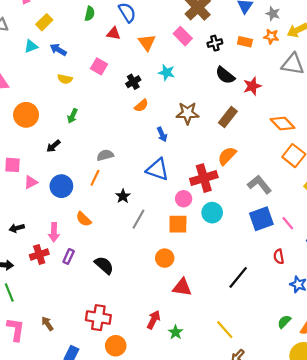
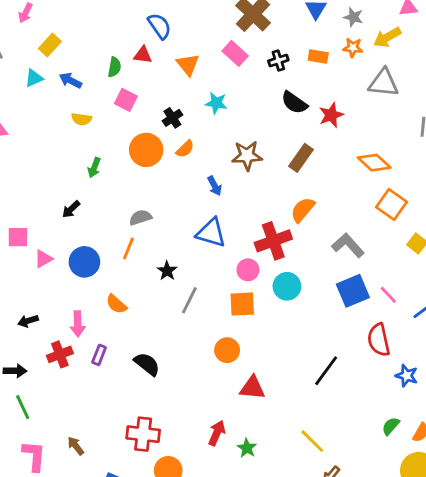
green semicircle: (90, 14) -> (114, 67), moved
orange circle: (26, 115) -> (146, 150), moved
red semicircle: (279, 257) -> (379, 340), size x1.6

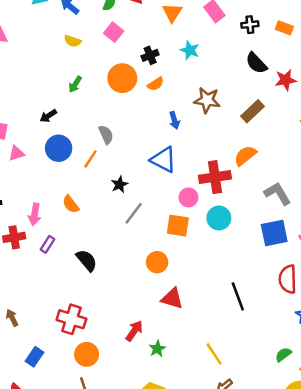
gray semicircle: (140, 217) -> (106, 135), turned 72
blue circle: (84, 262) -> (59, 148), moved
black line: (326, 371) -> (238, 296), turned -68

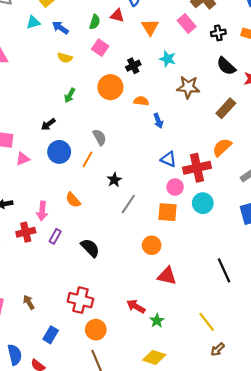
orange semicircle: (156, 84) -> (141, 101), moved, turned -136
brown star: (207, 100) -> (188, 87), moved
blue triangle: (163, 160) -> (169, 159), moved, size x0.7
red arrow: (134, 331) -> (136, 306), turned -90

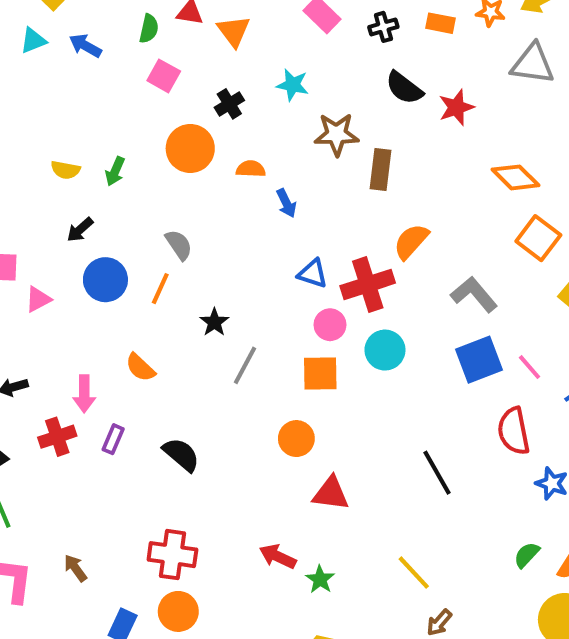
orange triangle: (150, 27) -> (234, 31), moved
yellow semicircle: (65, 58) -> (66, 170), moved
brown rectangle: (226, 108) -> (381, 169), moved, turned -30
orange circle: (96, 330) -> (178, 611), moved

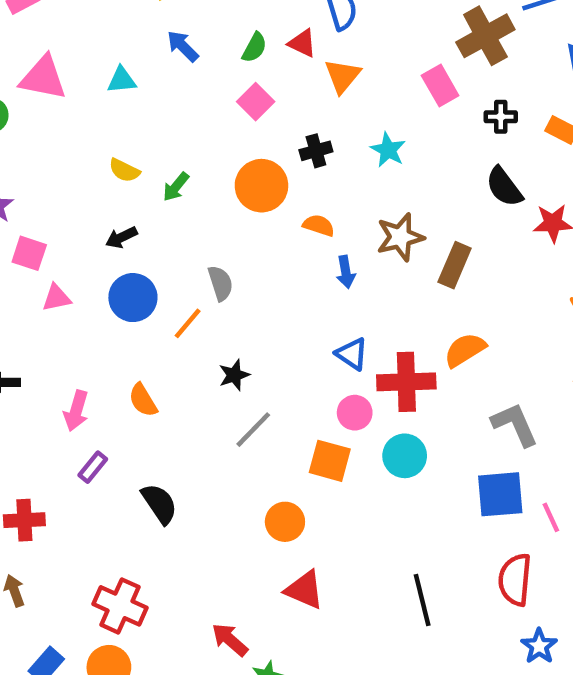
cyan triangle: (33, 41) -> (122, 80), moved
brown star: (337, 134) -> (400, 237), moved, turned -30
red cross: (57, 437) -> (24, 520), moved

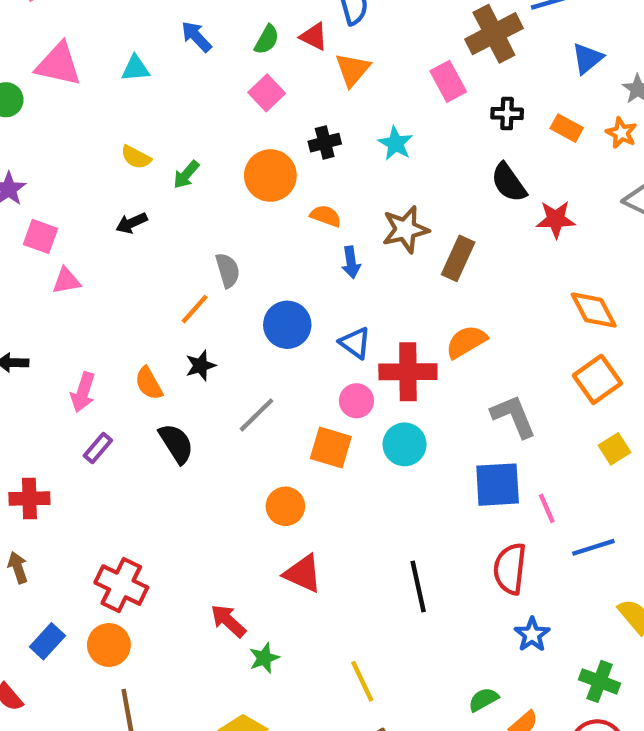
blue circle: (133, 298) -> (287, 325), moved
black star: (234, 375) -> (201, 366), moved
black semicircle: (159, 504) -> (176, 443), moved

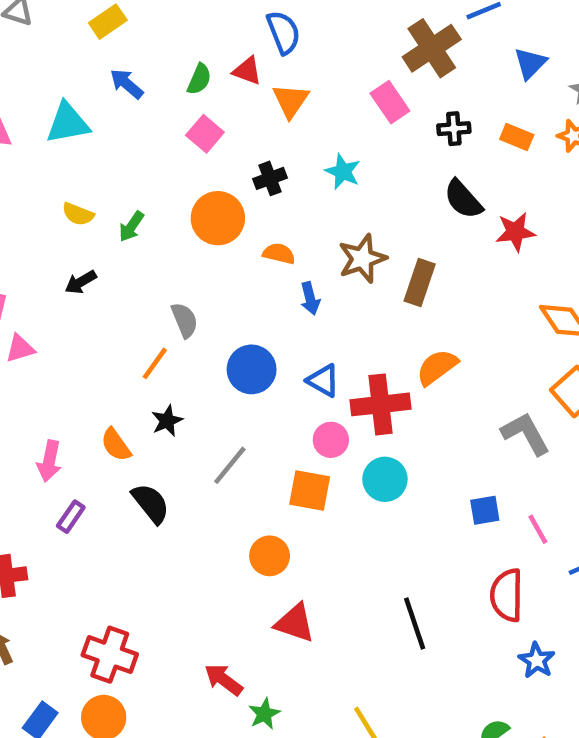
cyan triangle: (135, 68) -> (68, 123), size x1.5
gray L-shape: (514, 416) -> (526, 434), moved
blue square: (498, 485) -> (485, 510), size x0.6

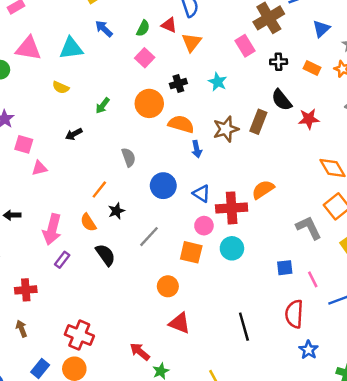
yellow semicircle: (78, 214) -> (61, 87), moved
orange semicircle: (279, 254) -> (181, 124), size x1.5
brown rectangle: (420, 282) -> (258, 122), moved
orange line: (155, 363) -> (99, 189), moved
pink arrow: (49, 461) -> (52, 229), size x1.4

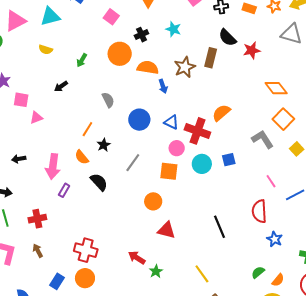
pink triangle: (28, 48) -> (15, 21), turned -30
red cross: (232, 208) -> (197, 131), turned 30
blue square: (285, 268) -> (229, 160), moved

